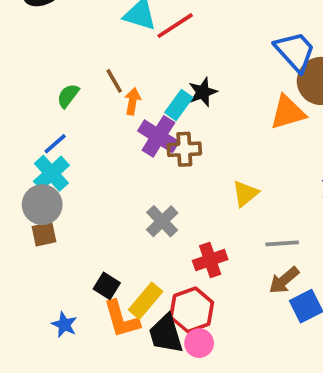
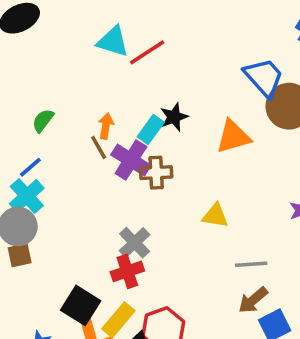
brown line: (114, 81) -> (99, 147), moved
orange triangle: (288, 112) -> (233, 137), moved
yellow triangle: (245, 194) -> (215, 216), turned 48
red cross: (210, 260) -> (127, 271), moved
black square: (107, 286) -> (81, 305), size x1.5

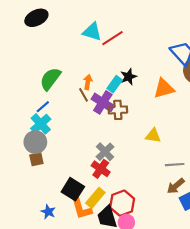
green semicircle: (43, 121) -> (50, 79), size x1.6
red cross: (127, 271) -> (101, 169), turned -36

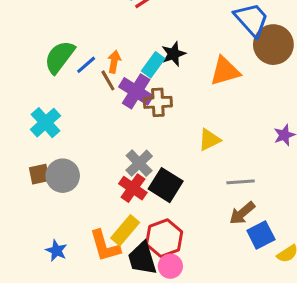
blue line: (43, 107) -> (86, 65), moved
yellow triangle: (153, 136) -> (209, 140), turned -35
gray circle: (35, 142) -> (63, 176), moved
black square: (73, 189) -> (166, 185), moved

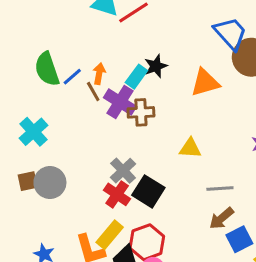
green semicircle: (60, 57) -> (47, 69), turned -56
yellow triangle: (209, 140) -> (190, 148), turned 30

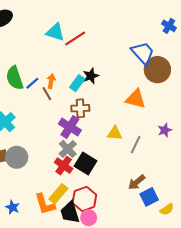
orange triangle: (205, 83) -> (136, 99), moved, turned 30
purple cross: (120, 102) -> (70, 127), moved
gray line: (220, 188) -> (136, 145), moved, turned -60

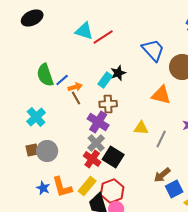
blue trapezoid: (143, 53) -> (153, 50), moved
orange arrow: (51, 81) -> (75, 87), moved, turned 64
brown line: (47, 94) -> (76, 98), moved
orange L-shape: (45, 204) -> (62, 187), moved
blue star: (13, 207) -> (43, 188), moved

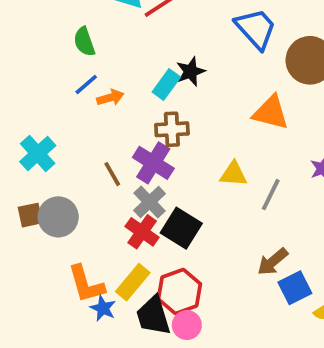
green semicircle: (45, 75) -> (84, 42), moved, size x0.7
brown line: (76, 98) -> (112, 174), moved
blue star: (43, 188) -> (103, 308), moved

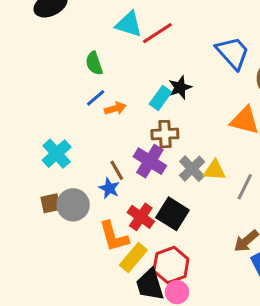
gray cross: (150, 202) -> (192, 169), moved
orange L-shape: (86, 284) -> (114, 236), moved
blue star: (103, 308) -> (109, 188), moved

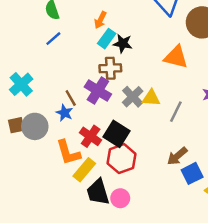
black star: (180, 87) -> (123, 43), moved, turned 30
orange arrow: (115, 108) -> (100, 20), moved, turned 133
red hexagon: (171, 265) -> (121, 159), moved

